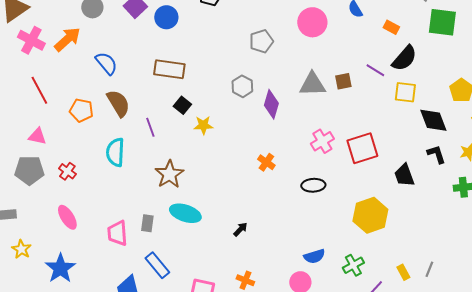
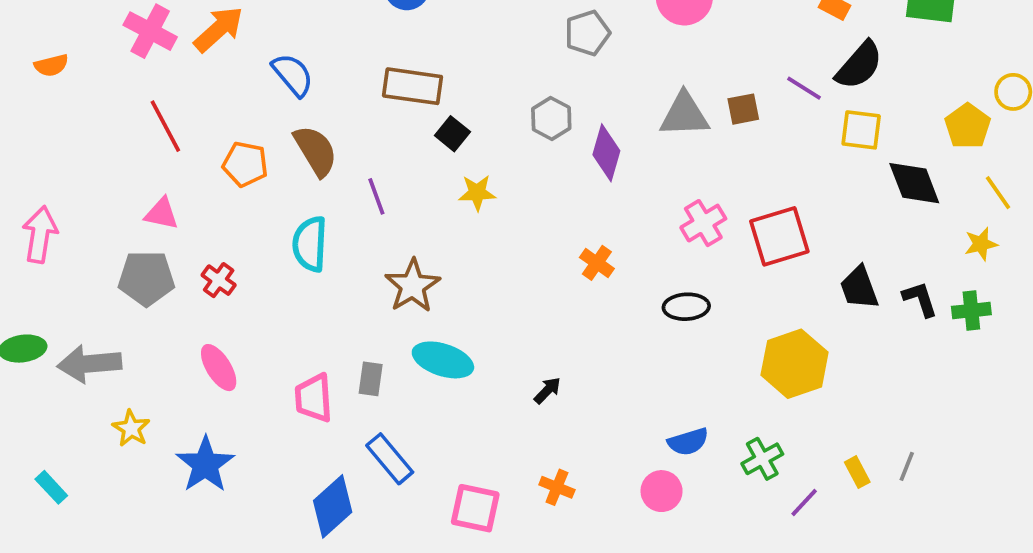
black square: (182, 105) -> (452, 134), moved
black L-shape: (436, 154) -> (920, 299), moved

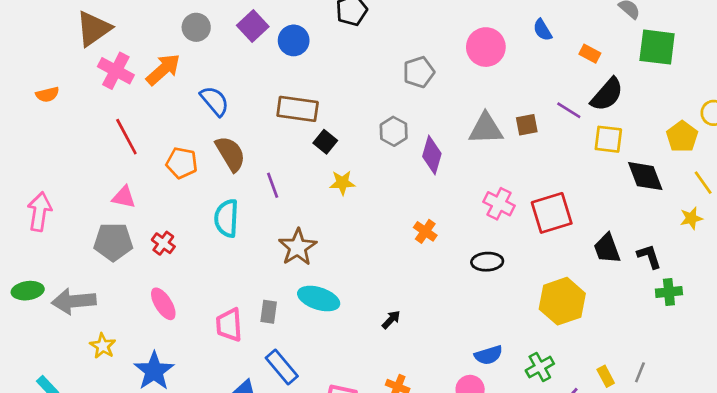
pink cross: (703, 223) -> (499, 204), turned -32
green cross: (971, 311) -> (669, 292), moved

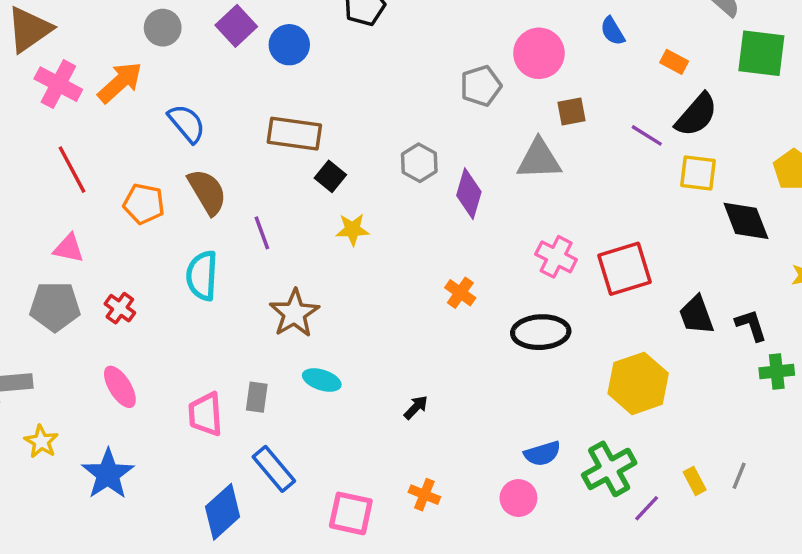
gray pentagon: (419, 72) -> (481, 86), moved
brown square: (527, 125) -> (571, 111), moved
black ellipse: (487, 262) -> (541, 332), size x1.4
cyan ellipse: (319, 299) -> (322, 380), size x0.7
green cross: (540, 367) -> (609, 469), size x1.4

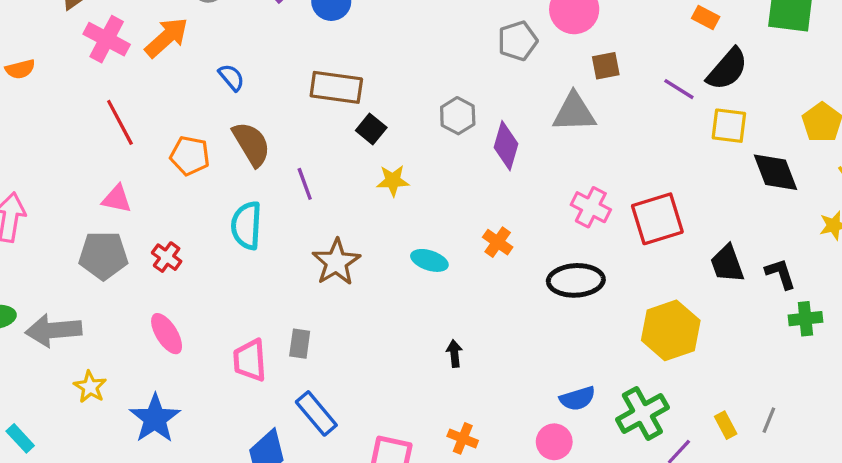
blue semicircle: (187, 123) -> (231, 77), size x0.7
cyan ellipse: (322, 380) -> (429, 260), moved
black arrow: (416, 407) -> (454, 354), turned -50

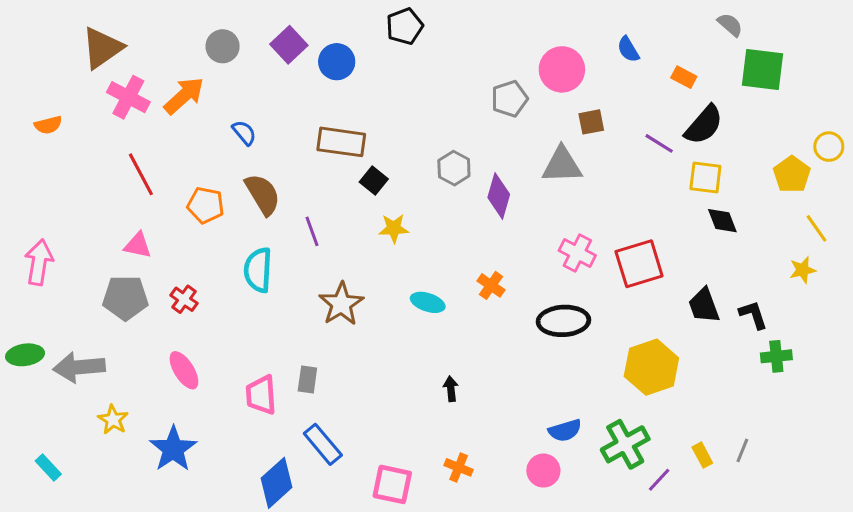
black diamond: (775, 172) -> (722, 221), moved, size x0.7

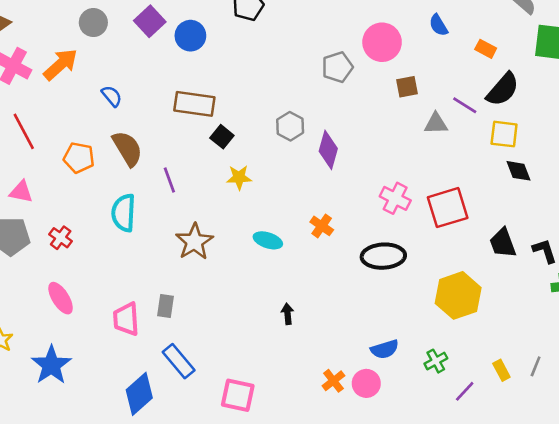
gray triangle: (562, 165) -> (436, 124), moved, size x0.7
green cross: (625, 444) -> (436, 361), size x0.6
orange cross: (459, 467) -> (333, 381), moved, turned 30

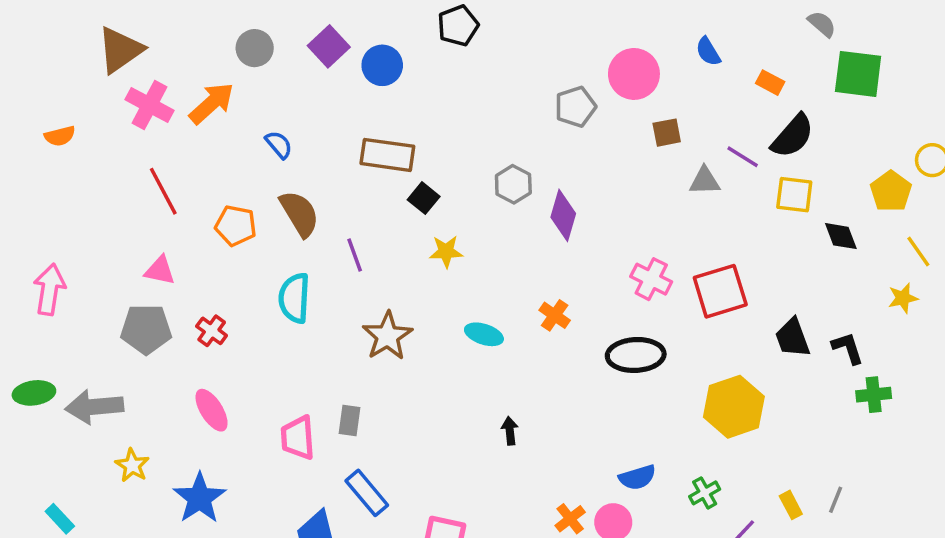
black diamond: (518, 171) -> (841, 236), moved

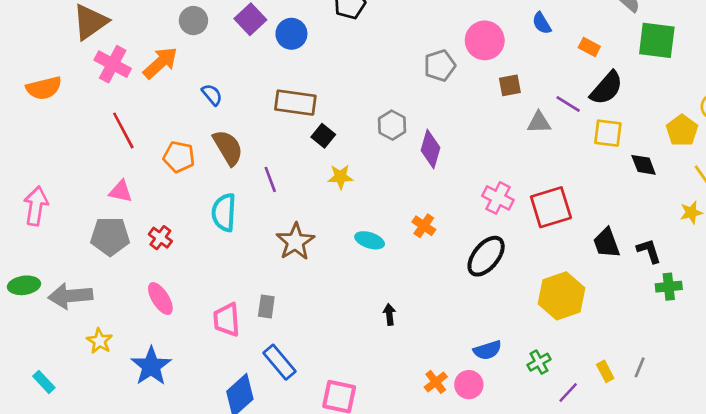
orange semicircle: (60, 136) -> (44, 88), size x1.5
black ellipse: (636, 355) -> (486, 256), turned -48

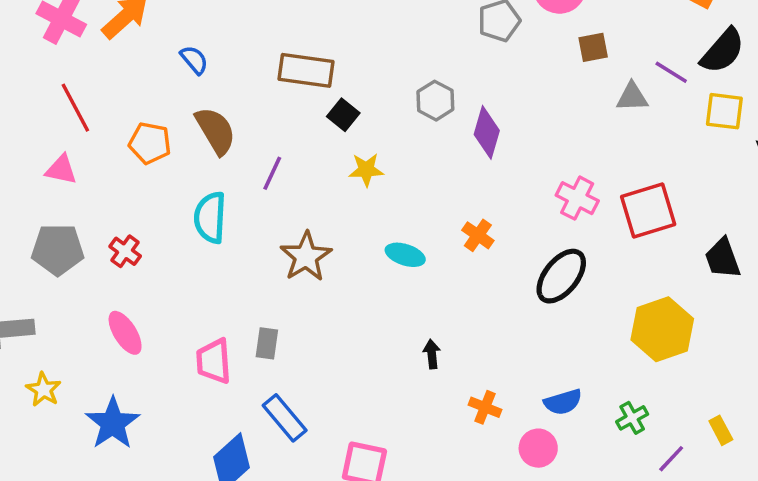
purple line: (270, 179) -> (272, 173), turned 45
pink triangle: (121, 191) -> (61, 170), moved
orange cross: (436, 382) -> (485, 407), moved, turned -30

